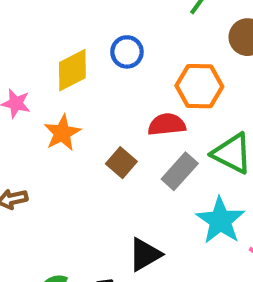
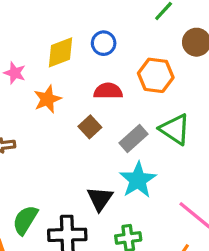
red semicircle: (167, 125) -> (108, 91), moved
cyan star: (220, 221) -> (138, 180), moved
black triangle: (145, 254) -> (100, 199), turned -32

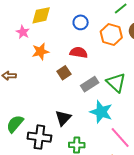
yellow diamond: (61, 52) -> (41, 15), moved
orange hexagon: (156, 75) -> (111, 34), moved
cyan star: (138, 180) -> (101, 112), moved, turned -30

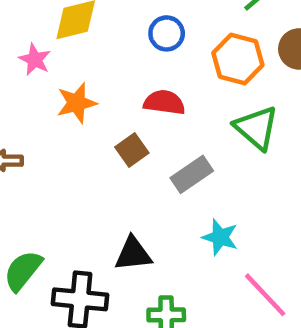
green triangle: (116, 83) -> (256, 128), moved
cyan star: (101, 112) -> (220, 237), size x0.7
black triangle: (63, 118) -> (133, 254), turned 42

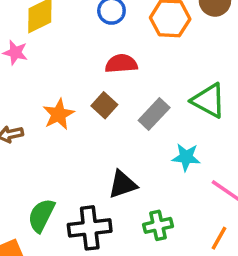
orange star: (77, 103) -> (59, 114), moved
green triangle: (256, 128) -> (208, 100), moved

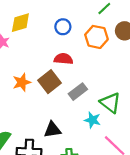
green triangle: (208, 100) -> (110, 103), moved
brown square: (104, 105) -> (50, 82), size x1.5

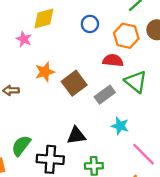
red semicircle: (63, 59) -> (113, 60), moved
orange star: (22, 82) -> (45, 72), moved
green triangle: (110, 103) -> (136, 82), moved

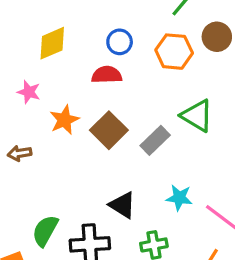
pink star: (24, 39) -> (29, 92), moved
red semicircle: (113, 60) -> (107, 75), moved
cyan star: (120, 126) -> (179, 198), moved
black triangle: (76, 136) -> (123, 205), turned 48

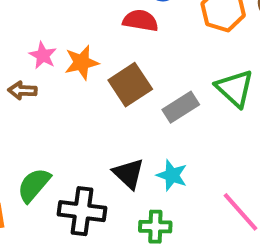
pink star: (29, 92) -> (43, 55), moved
cyan star: (179, 198) -> (172, 175), moved

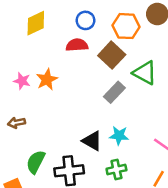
brown square: (130, 85) -> (112, 55), moved
brown arrow: (22, 90) -> (16, 123), moved

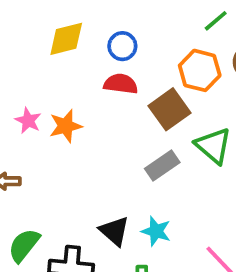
blue circle: (85, 20) -> (122, 46), moved

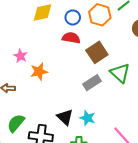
orange hexagon: (200, 70) -> (100, 15), moved
orange star: (66, 126) -> (39, 72), moved

